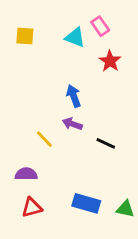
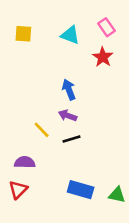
pink rectangle: (100, 26) -> (107, 27), moved
black line: (106, 143) -> (71, 139), moved, turned -42
red triangle: (32, 208) -> (18, 190), moved, turned -30

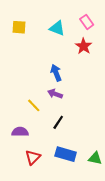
black line: (71, 139) -> (58, 122), moved, turned -40
red triangle: (18, 190) -> (33, 157), moved

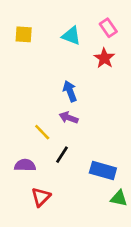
black line: (58, 122) -> (62, 155), moved
blue rectangle: (66, 154) -> (103, 170), moved

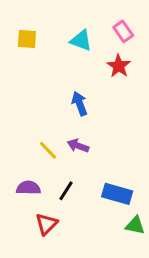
purple arrow: (69, 118) -> (78, 146), moved
black line: (62, 155) -> (66, 191), moved

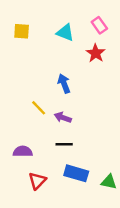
yellow line: (48, 150) -> (39, 108), moved
black line: (66, 191) -> (64, 144), moved, turned 56
blue rectangle: (117, 194) -> (76, 173), moved

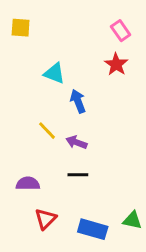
yellow square: (22, 31) -> (21, 28), moved
cyan triangle: (65, 33) -> (54, 73), moved
blue rectangle: (76, 173) -> (93, 229), moved

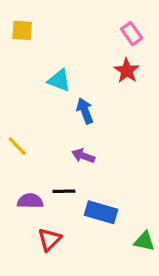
yellow line: (47, 131) -> (17, 146), moved
black line: (78, 175) -> (64, 191), moved
blue rectangle: (93, 229) -> (101, 212), moved

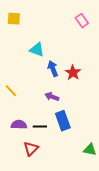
red star: (127, 71) -> (73, 73), moved
black line: (64, 191) -> (40, 127), moved
blue rectangle: (101, 212) -> (63, 121), moved, turned 54

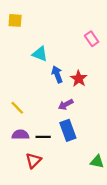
pink rectangle: (82, 21) -> (92, 39), moved
yellow line: (11, 91) -> (17, 108), moved
purple arrow: (52, 97) -> (66, 104), moved, turned -48

